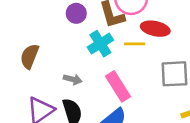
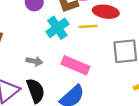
pink rectangle: (118, 86) -> (75, 65), turned -32

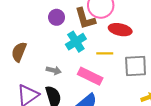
yellow line: (88, 26) -> (105, 53), moved

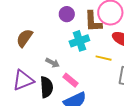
pink rectangle: (90, 76) -> (71, 80), moved, size x0.7

